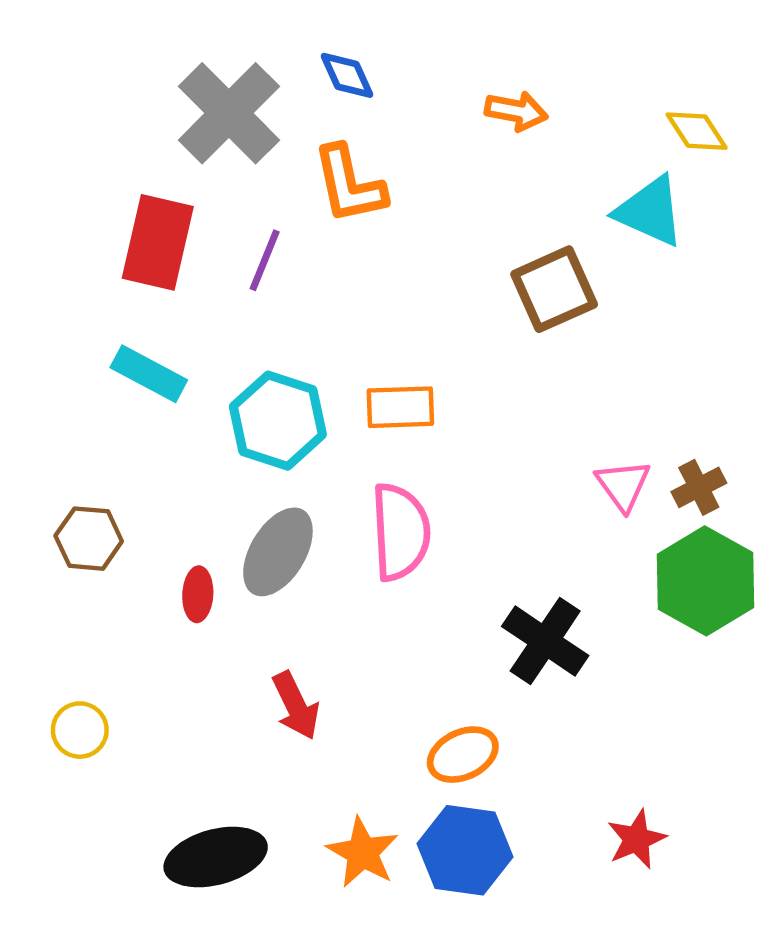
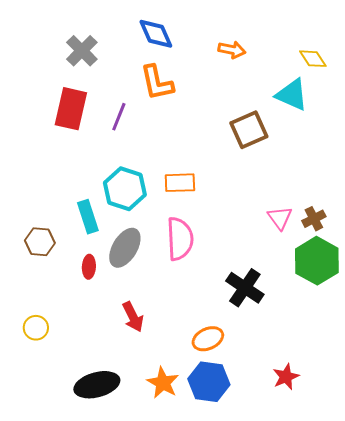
blue diamond: (347, 75) -> (156, 34), size x1.4
gray cross: (229, 113) -> (82, 51), moved, size x0.7
cyan rectangle: (149, 374) -> (88, 217), moved, turned 44

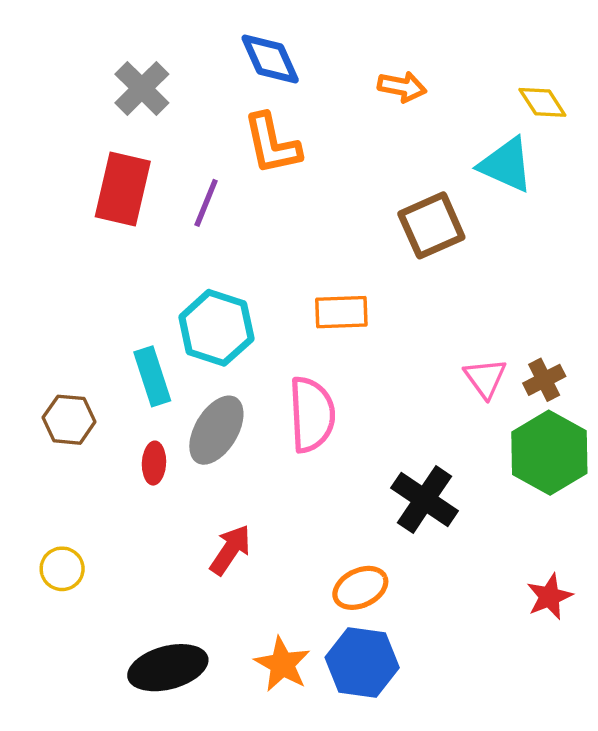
orange rectangle: (180, 183) -> (341, 312), moved
red arrow: (133, 317) -> (230, 550), turned -120
red star: (286, 377) -> (549, 597), moved

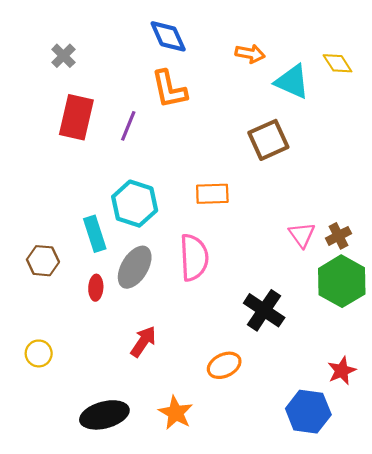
gray cross: (142, 88) -> (63, 56), moved, size x0.7
cyan triangle: (506, 165) -> (292, 82), moved
blue hexagon: (362, 662) -> (308, 412), moved

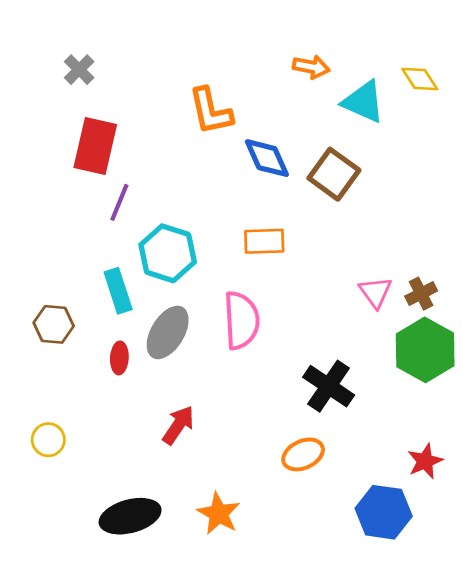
blue diamond: (168, 36) -> (267, 158), moved
purple line: (128, 126) -> (119, 202), moved
brown square: (268, 140) -> (334, 174), turned -30
orange ellipse: (224, 365) -> (303, 454), moved

